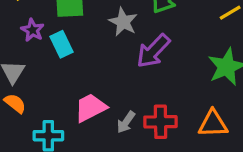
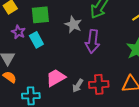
purple arrow: (153, 51) -> (92, 41), turned -35

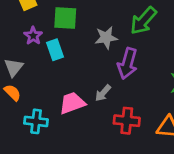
gray star: (73, 25) -> (106, 38), turned 30
gray arrow: (78, 86) -> (103, 93), moved

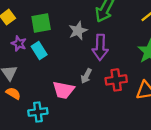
pink trapezoid: (72, 103) -> (63, 90), turned -135
red cross: (127, 121) -> (116, 80), moved

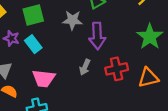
gray star: (78, 31) -> (73, 20), turned 30
pink trapezoid: (63, 90) -> (44, 79), moved

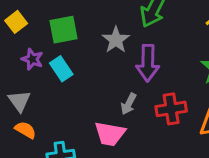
gray star: (73, 20) -> (116, 40), turned 30
pink trapezoid: (44, 79) -> (110, 134), moved

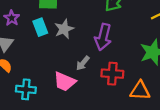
gray star: (116, 40) -> (64, 29), moved
purple star: (32, 59) -> (12, 18), moved

